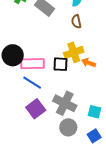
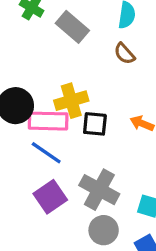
brown semicircle: (76, 21) -> (124, 54), turned -32
yellow cross: (74, 52) -> (71, 101), moved

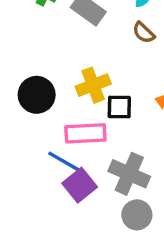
pink rectangle: (48, 121) -> (85, 133), moved
blue line: (46, 153) -> (64, 161), moved

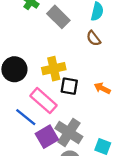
pink rectangle: (85, 133) -> (43, 101), turned 36
purple square: (80, 185) -> (47, 137), moved

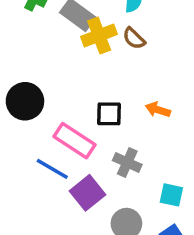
yellow cross: (54, 69) -> (99, 35), moved
gray cross: (69, 132) -> (127, 162), moved, size x0.7

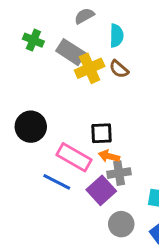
orange arrow: (158, 110) -> (109, 156), moved
gray cross: (127, 162) -> (119, 173), turned -30
purple square: (88, 193) -> (101, 190), moved

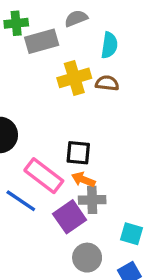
green cross: (33, 40) -> (16, 23), moved, turned -36
gray rectangle: (71, 52) -> (42, 41), moved, turned -56
brown semicircle: (119, 69) -> (107, 83), turned 138

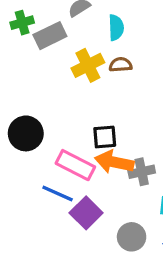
orange arrow: (83, 180) -> (114, 162), size x1.6
gray cross: (92, 200) -> (142, 172), moved
purple square: (70, 217) -> (86, 213), moved

